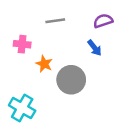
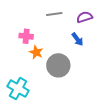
gray line: (55, 21) -> (54, 14), moved
pink cross: (22, 44) -> (26, 36), moved

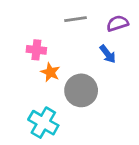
cyan cross: (18, 89) -> (43, 123), moved

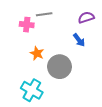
gray line: (75, 19) -> (44, 14), moved
pink cross: (36, 50) -> (27, 25), moved

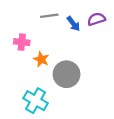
pink cross: (27, 25) -> (22, 42), moved
blue arrow: (79, 40) -> (73, 24), moved

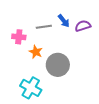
gray line: (49, 16) -> (44, 27), moved
purple semicircle: (96, 19) -> (83, 26), moved

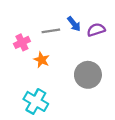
pink cross: (19, 37) -> (22, 42), turned -32
gray circle: (58, 65) -> (88, 75), moved

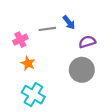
purple semicircle: (96, 30) -> (87, 42), moved
orange star: (42, 60) -> (28, 63), moved

